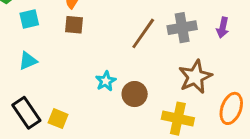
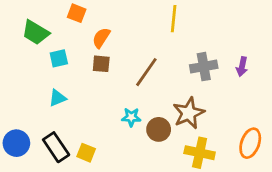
brown line: (143, 33) -> (146, 72), moved
brown star: (195, 77) -> (189, 113), moved
cyan star: (106, 81) -> (131, 117), turned 30

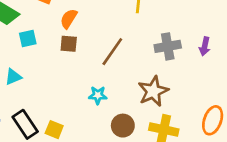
cyan triangle: (57, 98) -> (13, 77), moved
brown circle: (159, 129) -> (123, 126), moved

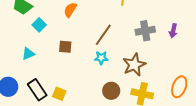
cyan square: (28, 38) -> (39, 25), turned -32
brown square: (69, 44) -> (65, 47), moved
cyan star: (98, 95) -> (101, 58), moved

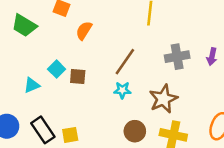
cyan square: (39, 25) -> (57, 69), moved
yellow square: (59, 94) -> (70, 135), turned -32

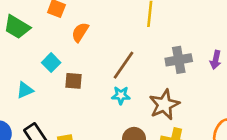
cyan square: (57, 69) -> (51, 63), moved

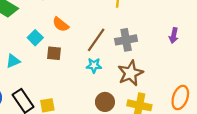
orange semicircle: (80, 32) -> (61, 24), moved, turned -84
gray cross: (179, 60) -> (126, 40), moved

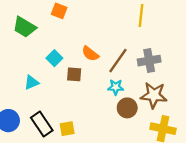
orange semicircle: (61, 24) -> (90, 54), moved
brown star: (130, 73) -> (154, 95), turned 30
brown circle: (105, 102) -> (127, 108), moved

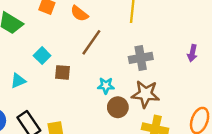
orange semicircle: (90, 54) -> (79, 13), moved
brown line: (118, 61) -> (91, 42), moved

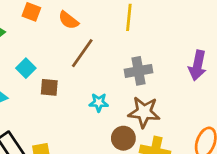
purple arrow: (192, 53) -> (198, 65), size x1.5
brown circle: (118, 107) -> (123, 138), moved

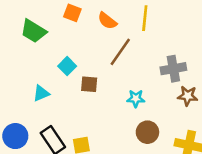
yellow line: (129, 17) -> (145, 18), moved
brown star: (144, 112) -> (188, 96), moved, size x0.7
brown circle: (123, 138) -> (147, 132), moved

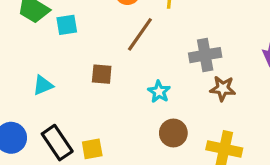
cyan square: (67, 66) -> (67, 25), moved, turned 36
cyan star: (136, 98) -> (159, 92), turned 30

